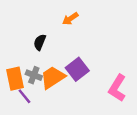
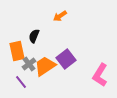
gray cross: (34, 75) -> (29, 64), turned 32
orange rectangle: (15, 79) -> (17, 51), moved

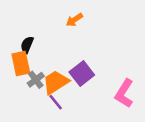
black semicircle: (34, 36) -> (27, 45), moved
purple line: (21, 82) -> (56, 102), moved

